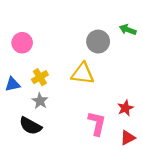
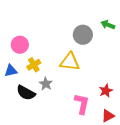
pink circle: (22, 43) -> (20, 45), moved
gray star: (40, 101) -> (46, 84), moved
black semicircle: (30, 126) -> (26, 93), moved

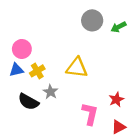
green arrow: (108, 25) -> (119, 27), turned -48
gray circle: (83, 35) -> (92, 20), moved
blue triangle: (11, 71) -> (16, 70), moved

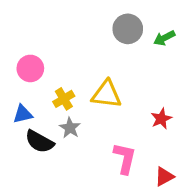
blue triangle: (16, 70) -> (23, 114), moved
yellow cross: (37, 71) -> (64, 99), moved
red star: (116, 100) -> (161, 119), moved

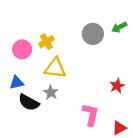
gray circle: (128, 29) -> (93, 34), moved
yellow triangle: (106, 94) -> (55, 68), moved
yellow cross: (64, 99) -> (46, 42), moved

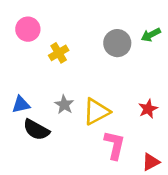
pink circle: (22, 49) -> (28, 29), moved
yellow triangle: (55, 68) -> (96, 112), moved, turned -35
gray star: (51, 92) -> (64, 105), moved

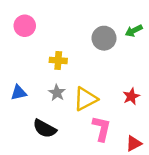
yellow cross: (59, 53) -> (58, 60), moved, turned 35
black semicircle: (36, 130) -> (45, 129), moved

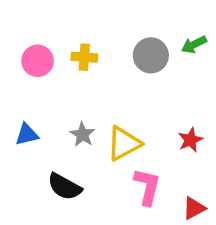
pink circle: (25, 26) -> (38, 61), moved
yellow cross: (58, 60) -> (84, 57), moved

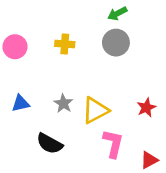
green arrow: (194, 45) -> (117, 14), moved
pink circle: (38, 61) -> (15, 47), moved

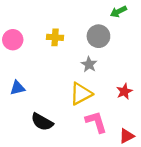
green arrow: (117, 14) -> (118, 12), moved
gray star: (63, 103) -> (89, 64), moved
pink L-shape: (113, 144) -> (96, 122), turned -30

